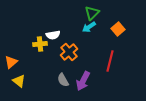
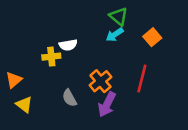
green triangle: (92, 13) -> (119, 16), turned -35
orange cross: (69, 52) -> (100, 81), moved
gray semicircle: (63, 80) -> (69, 98), moved

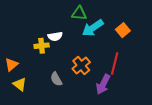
green triangle: (119, 16) -> (79, 13), moved, turned -35
cyan arrow: (115, 35) -> (93, 28), size x1.5
purple arrow: (107, 104) -> (103, 84), moved

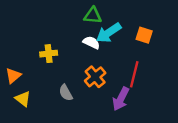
orange square: (123, 30) -> (144, 35), turned -32
white semicircle: (55, 36) -> (91, 43), moved, turned -144

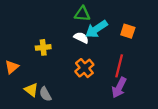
gray semicircle: (66, 93) -> (45, 94), moved
yellow triangle: (23, 99) -> (31, 90), moved
purple arrow: (121, 99) -> (119, 88), moved

